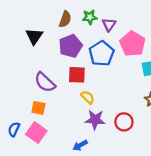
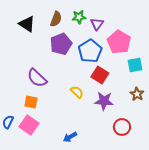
black triangle: (34, 36) -> (27, 24), moved, turned -30
red square: (77, 75) -> (100, 75), moved, turned 30
purple star: (95, 120) -> (104, 101), moved
red circle: (124, 122) -> (122, 127), moved

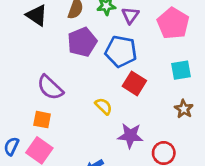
pink pentagon: (119, 42) -> (173, 23), moved
blue pentagon: (90, 51) -> (121, 51), turned -30
purple star: (104, 101) -> (130, 136), moved

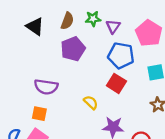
blue pentagon: (121, 51) -> (121, 56), moved
purple semicircle: (50, 87) -> (46, 87), turned -35

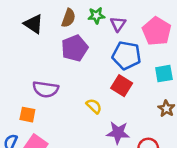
orange square: (39, 114) -> (27, 115), moved

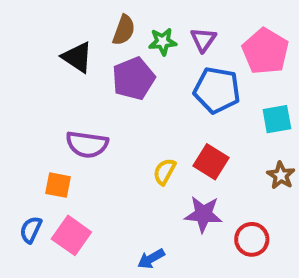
green star: (96, 16) -> (163, 42), moved
black triangle: (33, 24) -> (77, 57), moved
red square: (122, 86) -> (211, 162), moved
yellow semicircle: (94, 106) -> (165, 172), turned -105

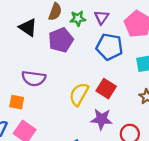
yellow semicircle: (165, 172) -> (79, 94), size x1.5

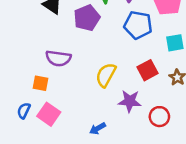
red square: (106, 89) -> (148, 70), moved, turned 30

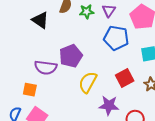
purple pentagon: (87, 18) -> (71, 56), moved

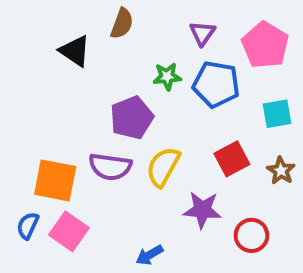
green star: (87, 12) -> (167, 76), moved
purple semicircle: (46, 67) -> (110, 167), moved
orange square: (30, 90) -> (55, 180), size x1.6

